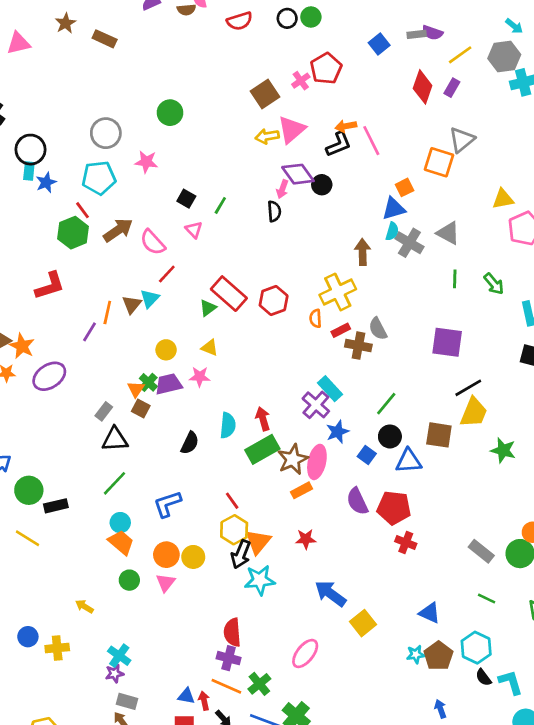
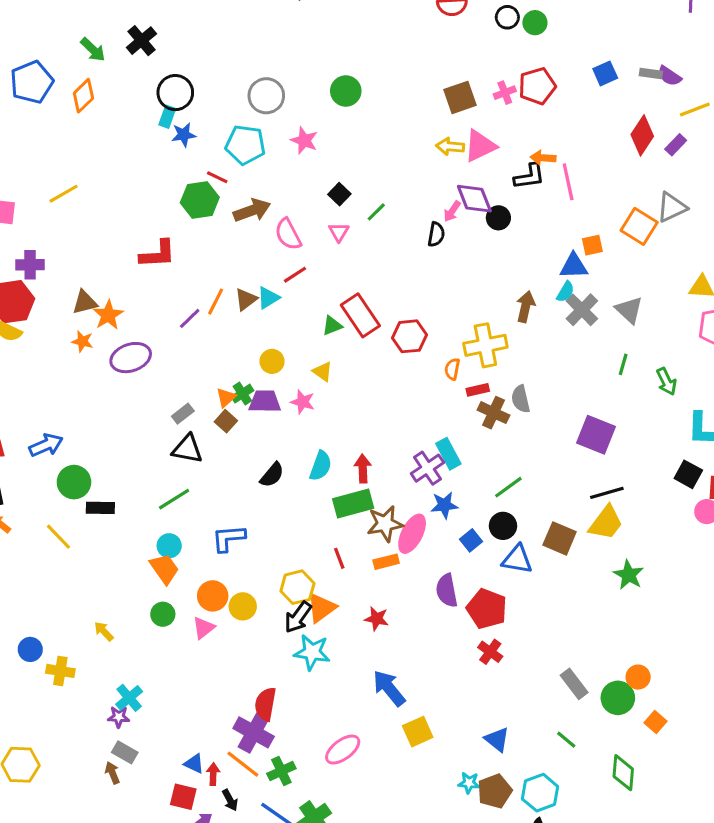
red line: (83, 210) -> (217, 177), turned -42
red line: (232, 501) -> (339, 558), moved
purple cross: (229, 658) -> (254, 732), size x1.4

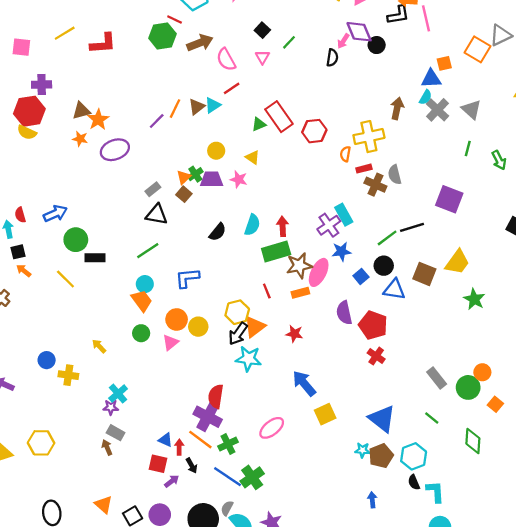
red L-shape: (158, 254) -> (103, 43), moved
black line: (607, 493) -> (412, 227), moved
blue triangle: (497, 739) -> (382, 419), size x1.5

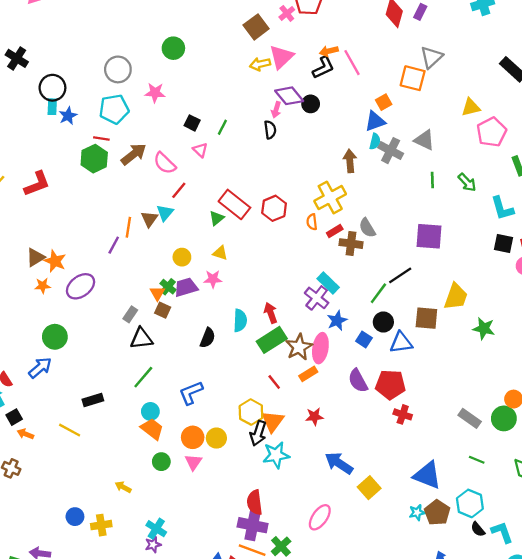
green circle: (76, 240) -> (55, 337), moved

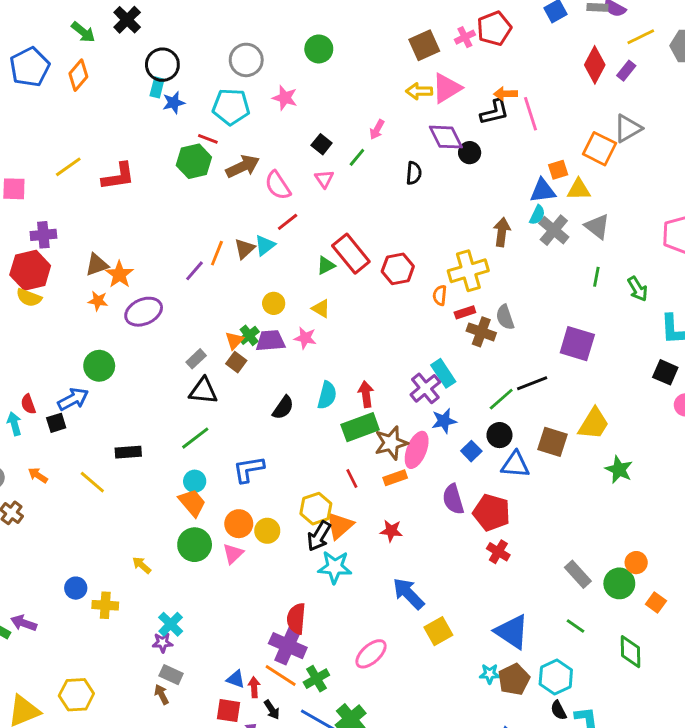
yellow triangle: (471, 107) -> (579, 189), moved
pink arrow: (276, 110) -> (377, 130), moved
black square: (14, 417) -> (56, 423), moved
green circle: (161, 462) -> (195, 545), size x1.5

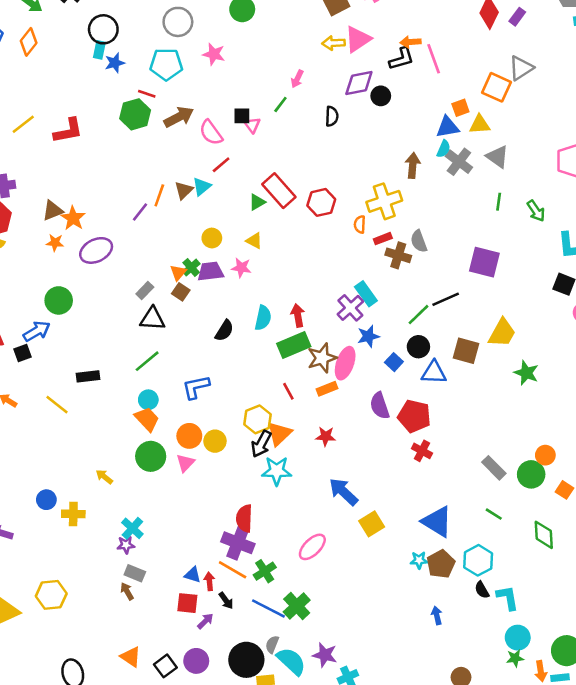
purple diamond: (446, 137) -> (359, 83), turned -72
black square: (322, 144) -> (242, 116), moved, turned -36

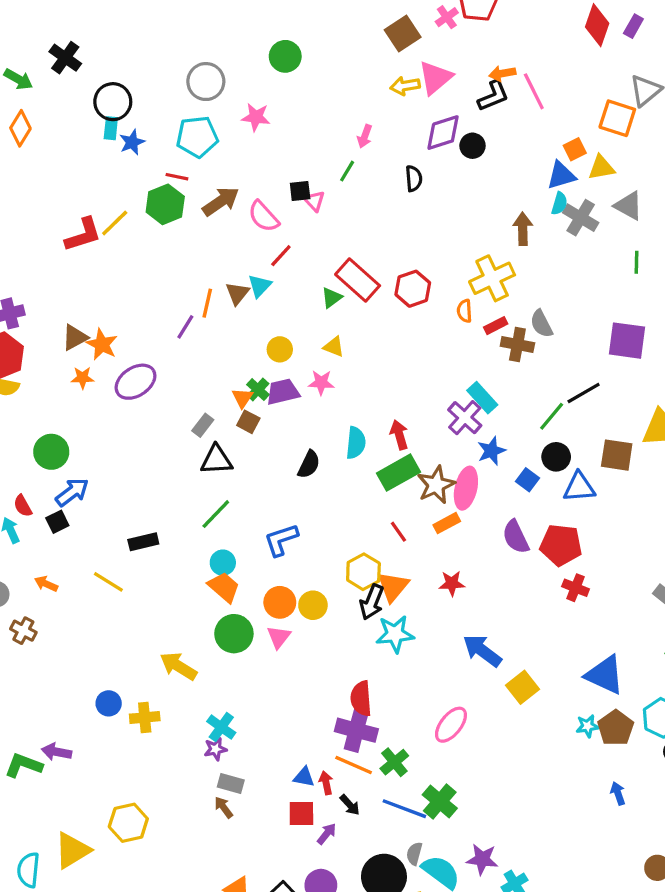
yellow line: (23, 124) -> (115, 223), moved
green circle: (59, 300) -> (51, 452), moved
yellow arrow: (104, 477) -> (178, 666), size x1.6

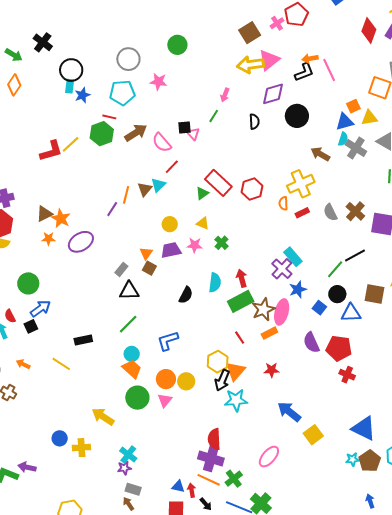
yellow arrow: (405, 86) -> (250, 65), size x1.5
black circle: (472, 146) -> (297, 116), moved, size x1.5
brown arrow: (523, 229) -> (320, 154), turned -60
brown cross: (517, 344) -> (355, 211), moved, turned 30
green cross: (258, 390) -> (221, 243), moved

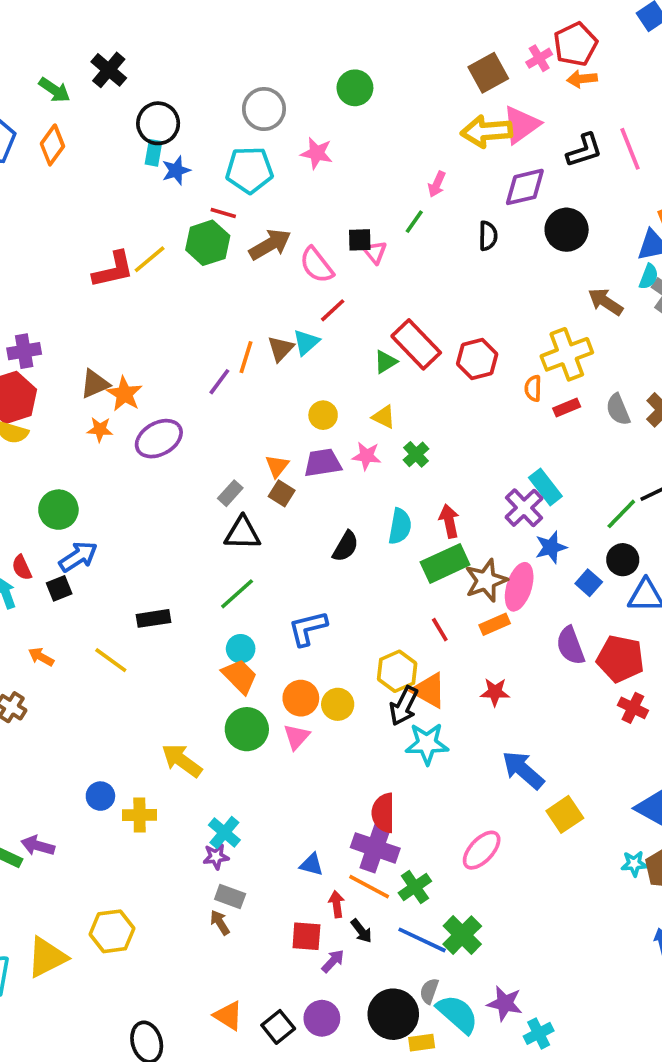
orange arrow: (310, 59) -> (582, 79), moved
orange triangle: (236, 371) -> (429, 690), turned -45
blue triangle: (178, 486) -> (312, 865), moved

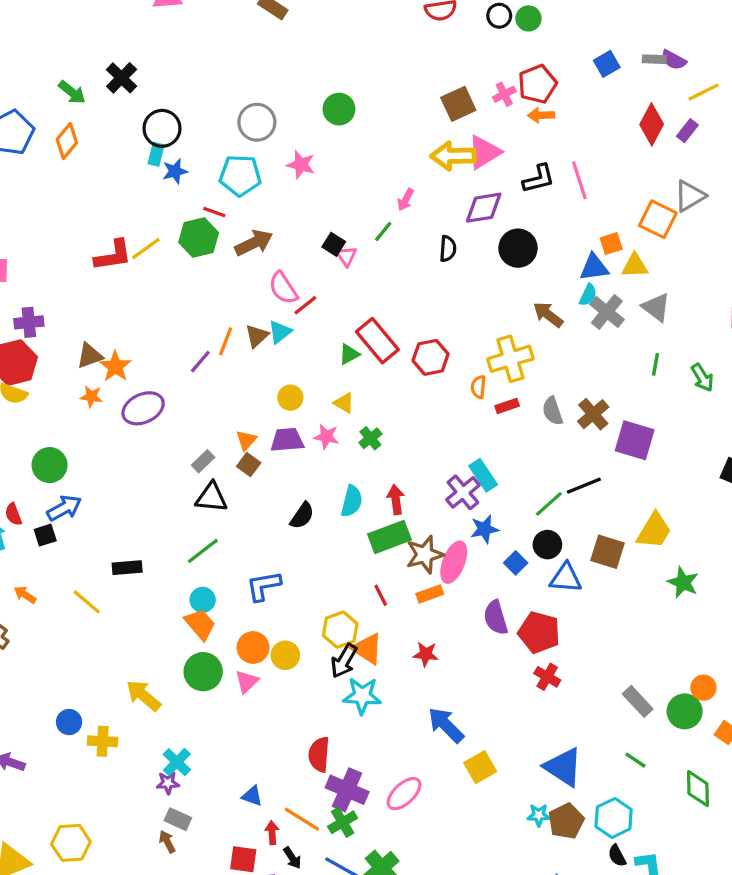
black square: (360, 240) -> (334, 244), turned 30
pink semicircle: (317, 265) -> (283, 288), moved
purple cross: (375, 848) -> (347, 790), moved

